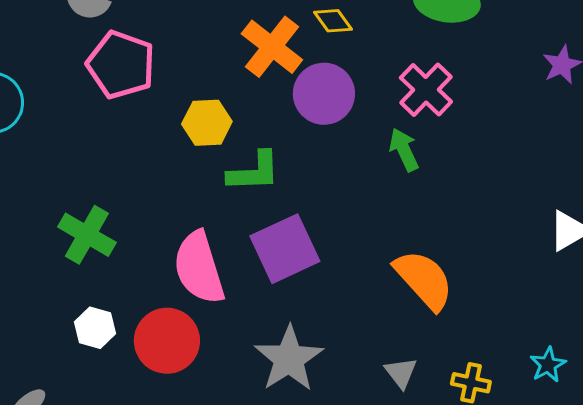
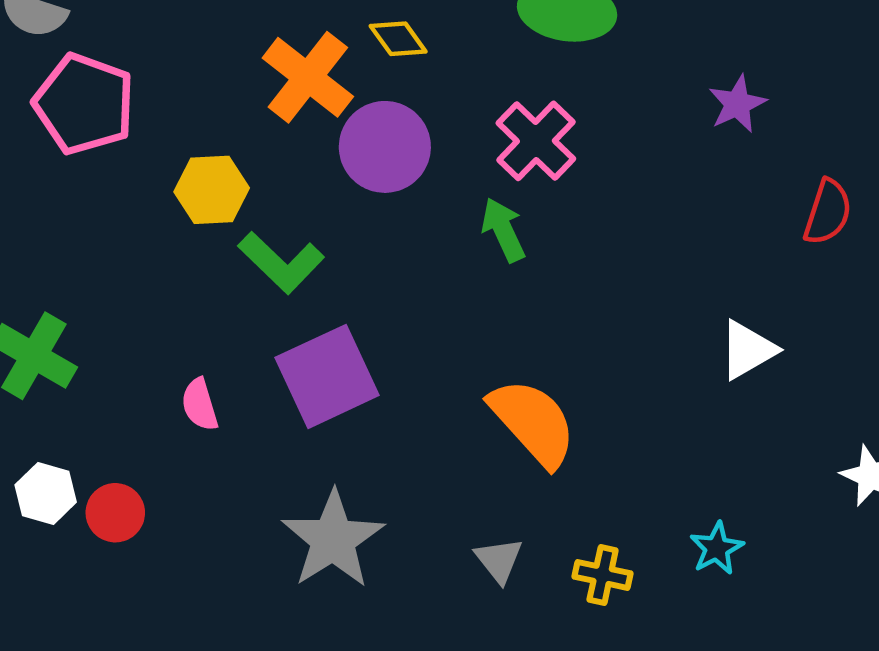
green L-shape: (254, 172) -> (281, 262), turned 46
pink semicircle: (199, 268) -> (200, 405), size x0.5
red circle: (167, 341) -> (115, 513), moved, size x0.6

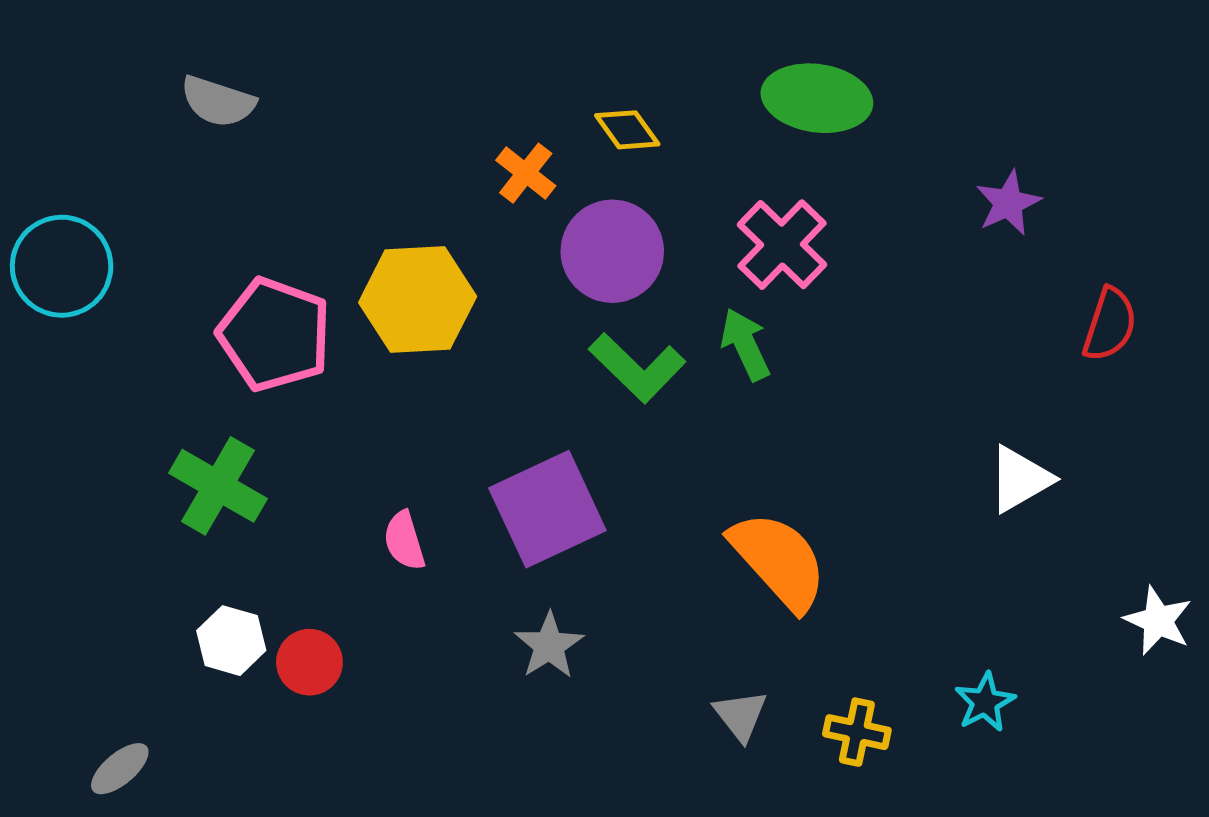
orange cross: (308, 77) -> (526, 173), size x0.6
pink pentagon: (84, 104) -> (275, 334), moved
yellow hexagon: (212, 190) -> (418, 299), size x1.4
green L-shape: (281, 262) -> (637, 368), moved
gray star: (333, 539) -> (549, 646), moved, size x0.6

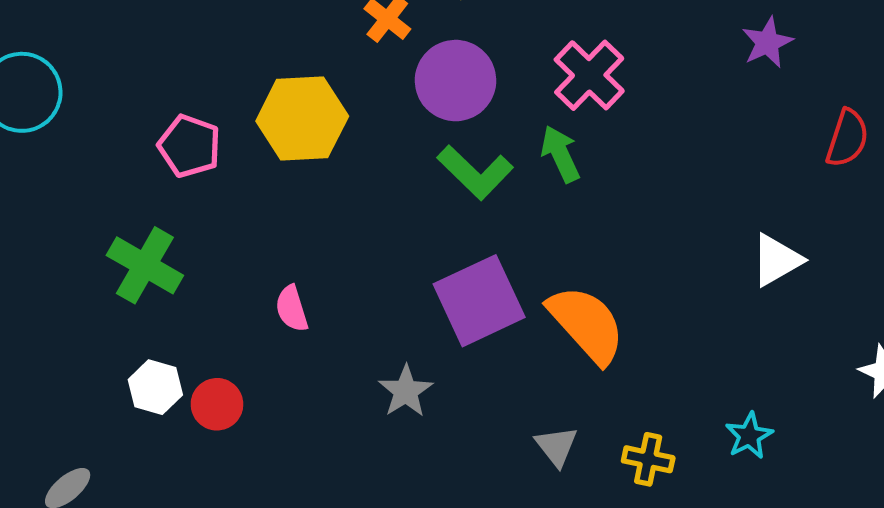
pink pentagon: (275, 334) -> (189, 146), size x0.7
purple square: (547, 509) -> (479, 301), moved

